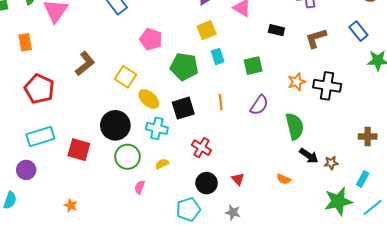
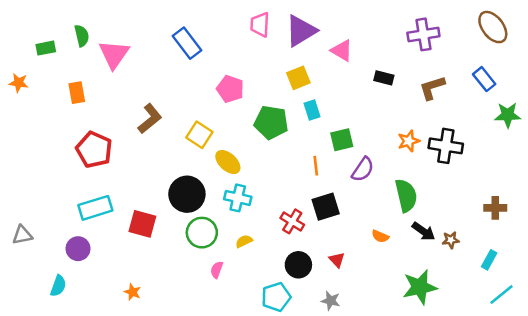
green square: (253, 66) -> (342, 140), moved
black square: (183, 108) -> (326, 207), moved
orange semicircle: (284, 179) -> (380, 236), moved
green star: (338, 201) -> (420, 287), moved

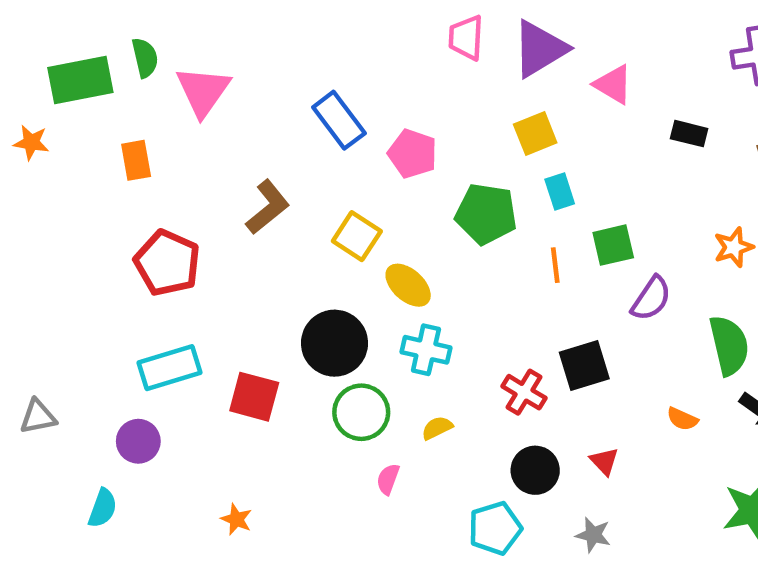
blue rectangle: (187, 43) -> (339, 120), moved
green rectangle: (46, 48) -> (80, 80), size x1.8
orange line: (316, 166) -> (555, 265), moved

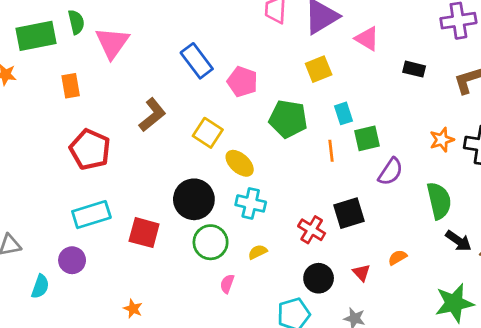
cyan rectangle: (560, 192) -> (343, 113), moved
orange semicircle: (682, 419) -> (397, 257), moved, turned 126
cyan semicircle: (103, 508) -> (40, 287), moved

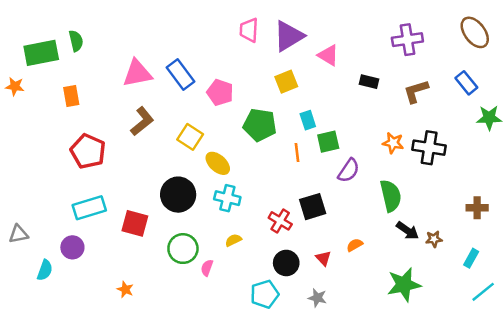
pink triangle: (112, 43) -> (137, 73), moved, turned 44
orange star: (442, 140) -> (393, 143), turned 30
green circle: (211, 242) -> (183, 249), moved

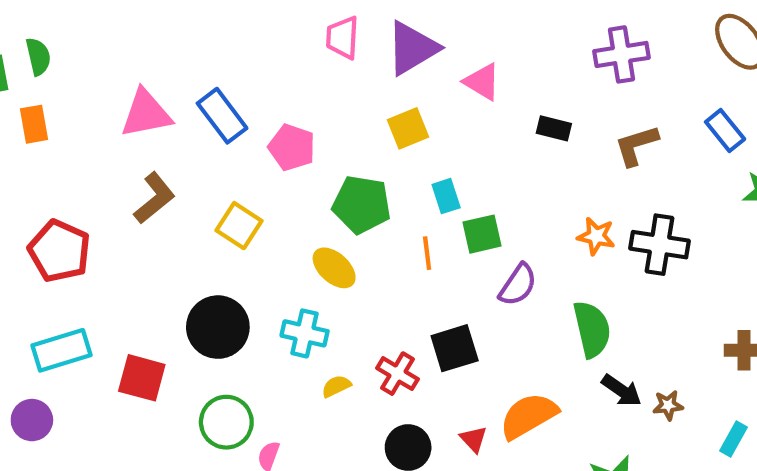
orange rectangle: (71, 96) -> (34, 124), moved
yellow ellipse: (218, 163) -> (334, 268), moved
yellow semicircle: (233, 240) -> (336, 386), moved
orange semicircle: (355, 245) -> (529, 416), size x2.0

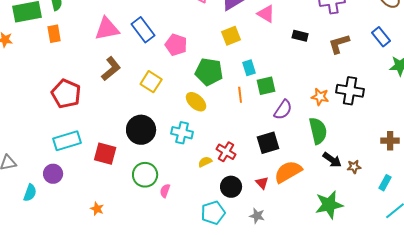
orange star: (596, 236) -> (320, 97), moved
black square: (455, 348) -> (268, 143), moved
yellow semicircle: (336, 386) -> (205, 162), moved

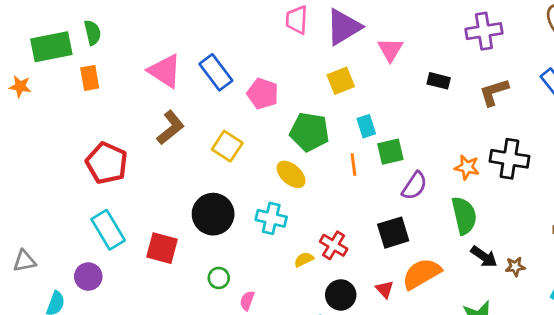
pink triangle: (266, 14) -> (390, 50), turned 30
pink triangle: (107, 29) -> (165, 71), turned 44
cyan rectangle: (67, 141) -> (108, 230), turned 76
green circle: (145, 175) -> (219, 278), size x0.6

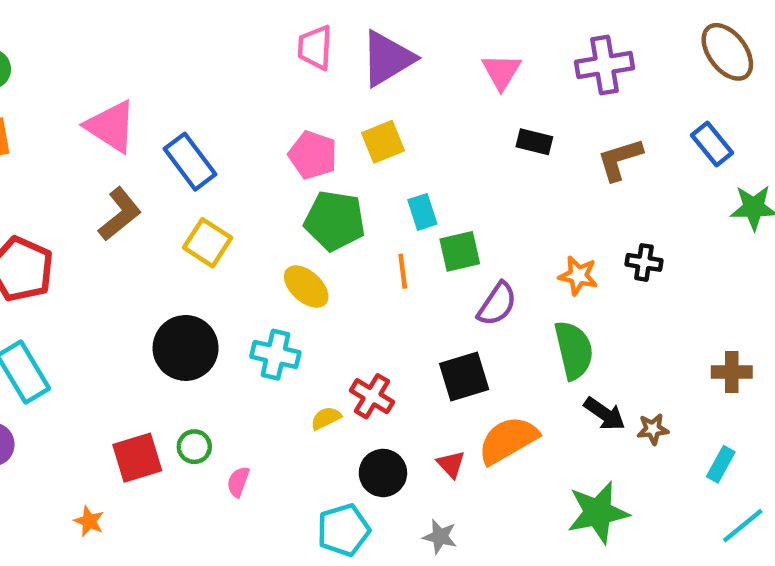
pink triangle: (390, 50) -> (501, 72), moved
blue rectangle: (216, 72) -> (190, 162), moved
pink pentagon: (263, 94) -> (313, 155), moved
black cross: (509, 159) -> (644, 262), size x0.6
red square: (162, 248) -> (137, 458), moved, turned -32

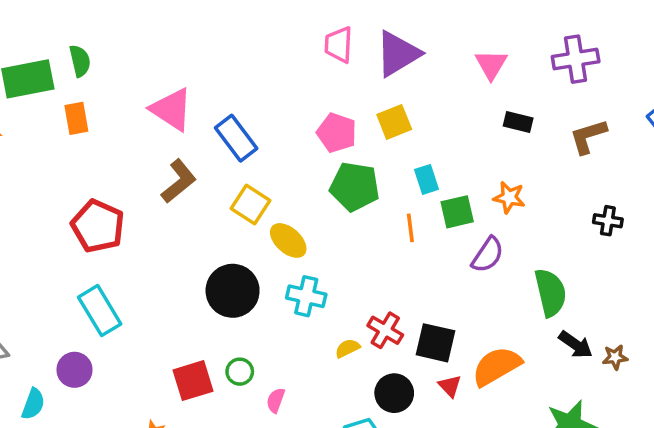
orange star: (578, 276) -> (509, 197), moved
yellow ellipse: (306, 287) -> (288, 240), moved
black square: (464, 376) -> (435, 343), moved, turned 30

